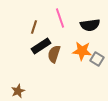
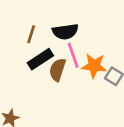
pink line: (60, 18) -> (73, 55), moved
black semicircle: (90, 25) -> (65, 32), moved

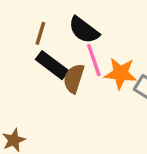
black semicircle: (65, 32) -> (84, 30), turned 45
black rectangle: (40, 59) -> (52, 65), turned 70

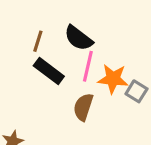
pink line: (94, 60) -> (88, 66), turned 32
brown semicircle: (74, 78) -> (83, 107), moved

